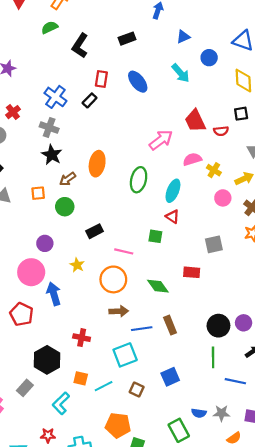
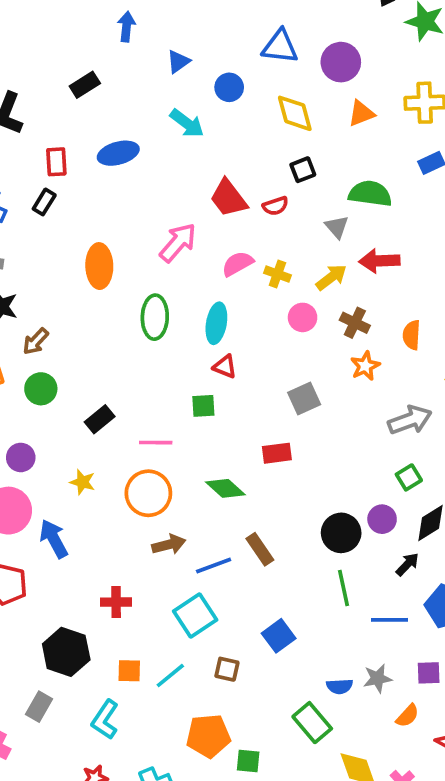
blue ellipse: (138, 82) -> (118, 153), turned -55
orange ellipse: (97, 164) -> (99, 266), moved

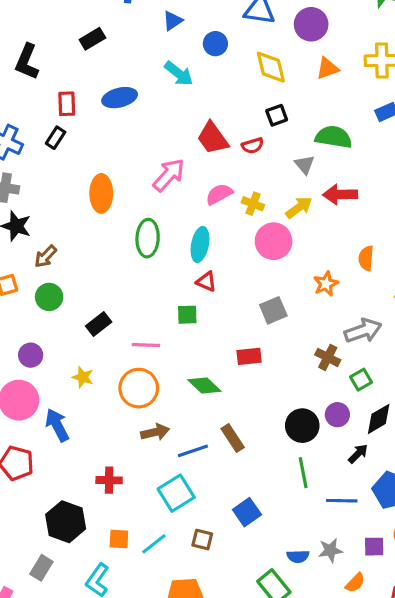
pink circle: (303, 317) -> (274, 241), size x1.5
brown cross: (355, 323) -> (328, 357), moved

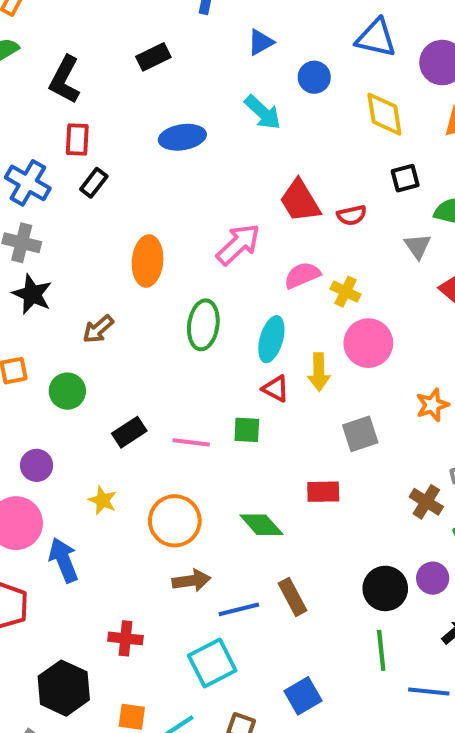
red rectangle: (67, 104) -> (77, 139), moved
black square: (277, 115) -> (405, 178), moved
yellow arrow: (299, 208) -> (319, 372), moved, turned 120
brown arrow: (46, 256) -> (98, 329), moved
pink line: (146, 345) -> (191, 442), moved

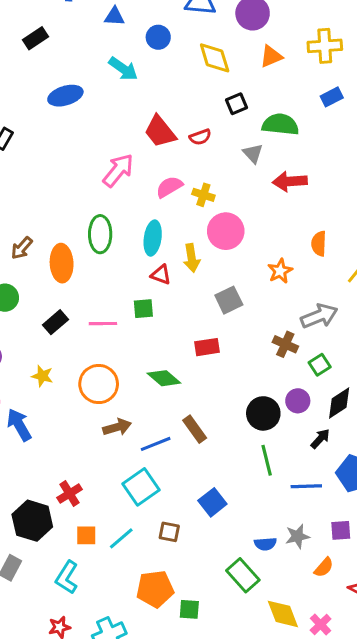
blue triangle: (261, 42) -> (114, 16), turned 40
orange ellipse: (148, 261) -> (62, 263), moved
red cross: (126, 638) -> (70, 494), moved, turned -30

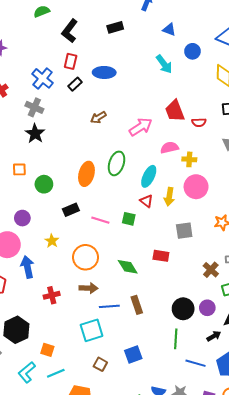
blue ellipse: (65, 96) -> (104, 72), moved
yellow cross: (203, 195) -> (189, 159), turned -32
brown arrow: (22, 248) -> (98, 117), moved
red cross: (70, 494) -> (52, 295), moved
cyan line: (121, 538) -> (56, 373), moved

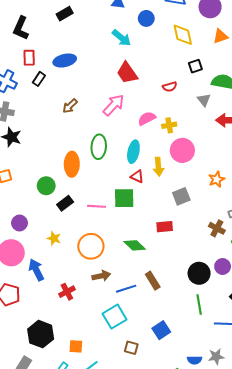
red trapezoid: (175, 111) -> (127, 73), moved
green circle: (44, 184) -> (46, 186), moved
green square: (129, 219) -> (124, 198), size x1.5

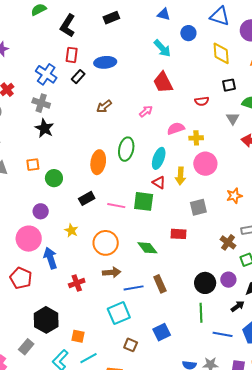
pink arrow: (114, 105) -> (146, 111), size x0.6
green circle: (46, 186) -> (54, 178), moved

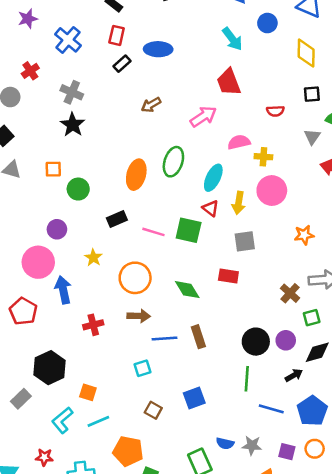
blue cross: (46, 74) -> (68, 40), moved
pink arrow: (146, 111) -> (203, 117), size x1.5
gray square: (198, 207) -> (245, 241), moved
cyan square: (119, 313) -> (143, 368), size x0.6

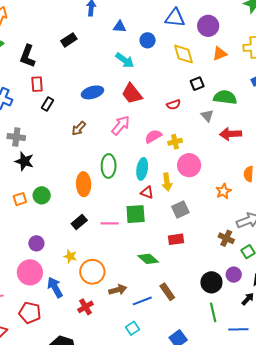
blue ellipse: (158, 49) -> (92, 92), moved
green circle: (78, 189) -> (42, 195), moved
orange circle: (135, 278) -> (92, 272), moved

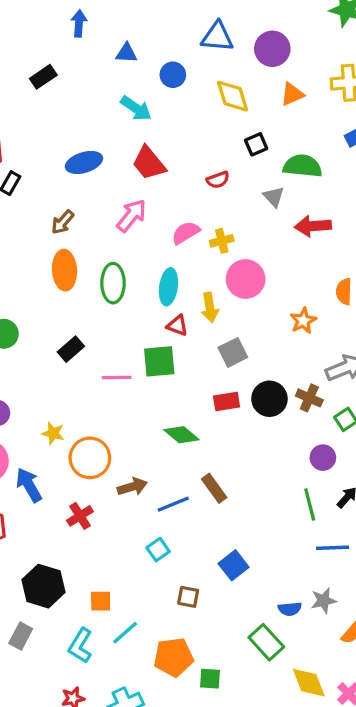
orange ellipse: (84, 184) -> (65, 270), moved
black rectangle: (79, 222) -> (71, 349), moved
black circle: (211, 282) -> (269, 399), moved
green line: (213, 312) -> (310, 504), moved

